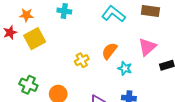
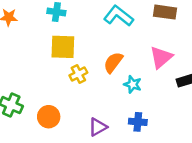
yellow square: (35, 39) -> (63, 47), moved, turned 30

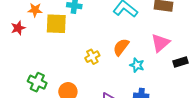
yellow square: (63, 47) -> (56, 24), moved

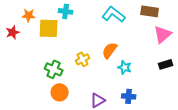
pink triangle: (160, 43) -> (163, 34), moved
green cross: (37, 82) -> (54, 69), moved

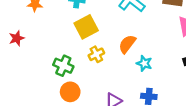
yellow square: (49, 28) -> (86, 27), moved, turned -30
red star: (13, 32) -> (17, 38), moved

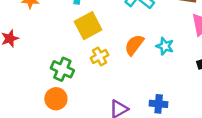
cyan star: (144, 63) -> (165, 46), moved
orange circle: (70, 92) -> (56, 99), moved

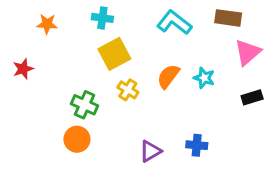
yellow cross: (100, 56) -> (128, 90), turned -30

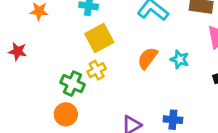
red star: (23, 69) -> (18, 51), turned 30
yellow cross: (128, 90) -> (97, 70), moved, turned 30

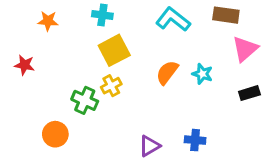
orange circle: (66, 114) -> (55, 134), moved

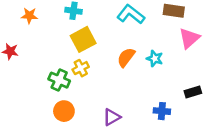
black rectangle: (249, 93) -> (193, 92), moved
orange circle: (55, 134) -> (64, 111), moved
blue cross: (195, 140) -> (162, 111), moved

